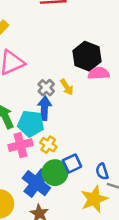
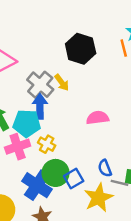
pink semicircle: (99, 73) -> (98, 118), moved
gray cross: (46, 88) -> (40, 85), size x1.5
blue square: (72, 163) -> (74, 178), moved

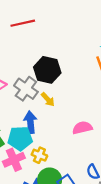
black hexagon: (81, 49) -> (47, 70), moved
gray cross: (40, 85) -> (26, 89), moved

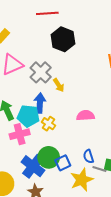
black hexagon: (47, 70) -> (63, 39), moved
yellow cross: (39, 155) -> (48, 124), moved

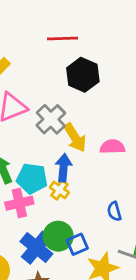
yellow arrow: (59, 85) -> (75, 138), size x1.5
blue arrow: (40, 103) -> (63, 168), moved
pink semicircle: (85, 115) -> (112, 147), moved
blue semicircle: (88, 156) -> (114, 211), moved

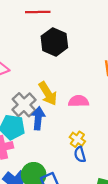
gray cross: (51, 119) -> (24, 105), moved
yellow cross: (59, 190) -> (77, 139), moved

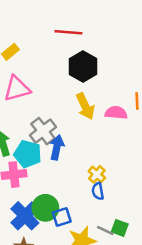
yellow arrow: (48, 94) -> (85, 106), moved
pink semicircle: (79, 101) -> (116, 113), moved

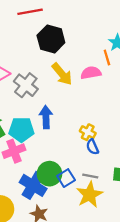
gray cross: (43, 131) -> (26, 85), moved
gray line: (105, 231) -> (90, 176), moved

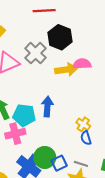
pink semicircle: (91, 73) -> (82, 64), moved
yellow arrow: (62, 74) -> (66, 70), turned -65
gray cross: (26, 85) -> (36, 53), moved

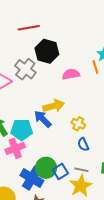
yellow arrow: (66, 70) -> (54, 106), moved
blue arrow: (47, 107) -> (43, 119), turned -42
yellow cross: (83, 124) -> (78, 124), moved

